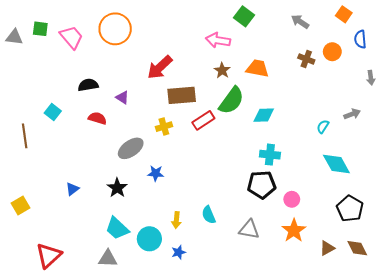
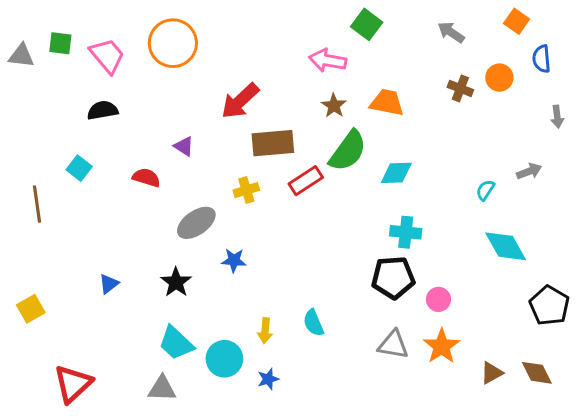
black semicircle: (88, 85) -> (103, 110), moved
black pentagon: (350, 209) -> (549, 306), moved
gray triangle: (249, 229) -> (393, 345), moved

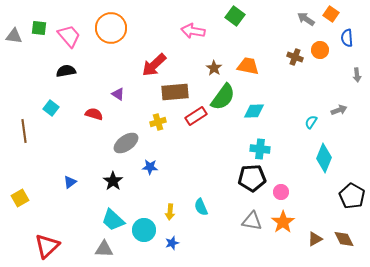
gray arrow: (451, 32) -> (306, 19), moved
pink arrow: (328, 60) -> (193, 31), moved
cyan diamond: (506, 246) -> (324, 158), turned 52

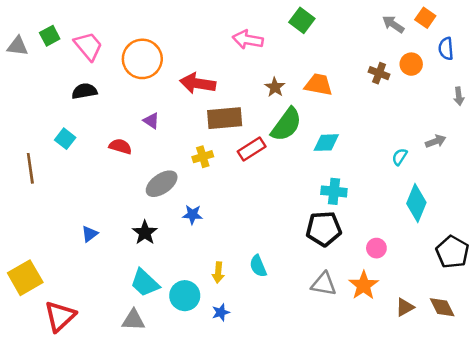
green square: (39, 28) -> (50, 36), turned -35
orange circle: (111, 28) -> (142, 59), moved
red arrow: (154, 65) -> (198, 83), turned 52
pink circle: (281, 192) -> (376, 248), moved
yellow square: (20, 198) -> (25, 278), moved, size x1.5

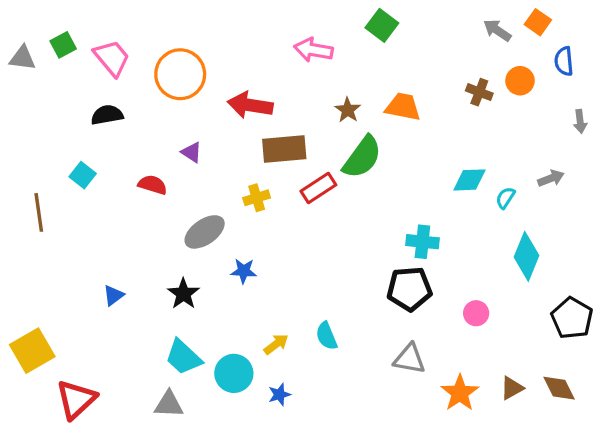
cyan diamond: (326, 143) -> (470, 180), moved
yellow arrow: (218, 272) -> (276, 344), turned -132
orange star: (364, 285) -> (460, 393), moved

